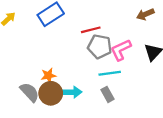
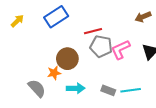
cyan line: (110, 73) -> (131, 90), moved
brown circle: (51, 93) -> (67, 59), moved
gray rectangle: (107, 94) -> (108, 90), turned -40

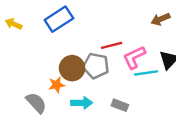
yellow arrow: (17, 21) -> (13, 24), turned -112
red line: (93, 31) -> (112, 45), moved
gray pentagon: (101, 46) -> (96, 66), moved
cyan line: (131, 90) -> (146, 73), moved

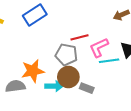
brown circle: (72, 68) -> (68, 77), moved
orange star: (57, 85) -> (33, 71), size x1.6
gray semicircle: (36, 103) -> (15, 86), turned -54

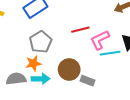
gray pentagon: (66, 55) -> (41, 42), moved, turned 30
orange star: (33, 71) -> (33, 63), size x0.7
cyan arrow: (54, 86) -> (41, 79), moved

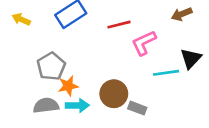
red line: (80, 30) -> (119, 25), moved
pink L-shape: (100, 40) -> (144, 43), moved
gray pentagon: (41, 42) -> (51, 66), moved

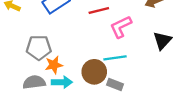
gray pentagon: (51, 66) -> (39, 48), turned 30
cyan line: (166, 73) -> (115, 58), moved

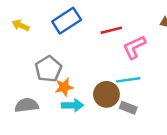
gray pentagon: (39, 48) -> (48, 69), turned -30
gray semicircle: (34, 82) -> (27, 105), moved

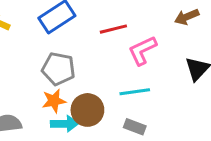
gray pentagon: (48, 69) -> (58, 69), moved, turned -30
brown circle: (106, 94) -> (87, 110), moved

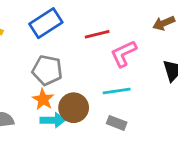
orange star: (54, 101) -> (43, 99), turned -30

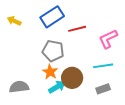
red line: (97, 34) -> (77, 29), moved
cyan arrow: (53, 120) -> (57, 87), turned -30
gray rectangle: (117, 123) -> (103, 89), turned -40

